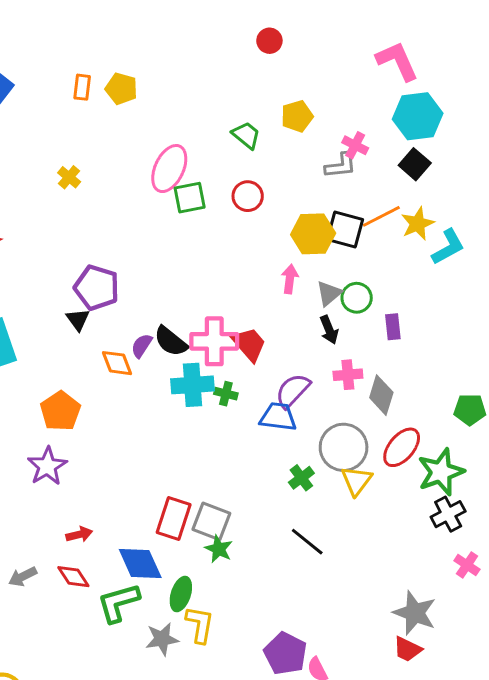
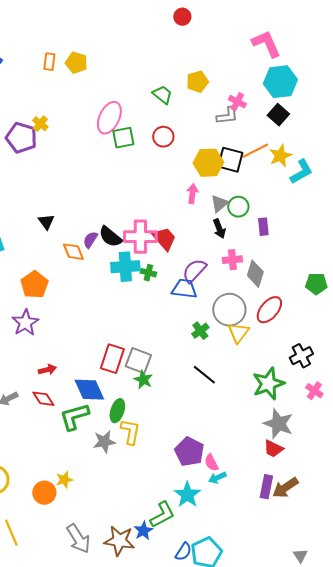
red circle: (269, 41) -> (182, 17), moved
purple pentagon: (97, 288) -> (21, 138), moved
green star: (441, 472) -> (268, 384), moved

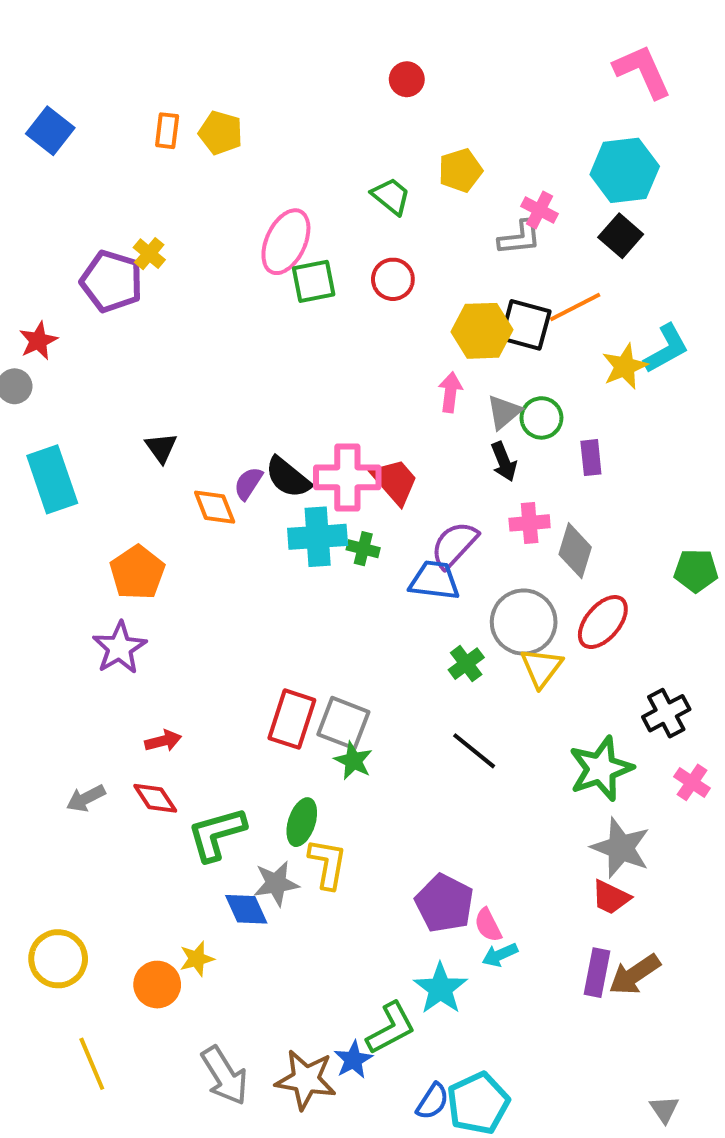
red circle: (182, 17) -> (407, 79), moved
pink L-shape: (266, 44) -> (642, 71), moved
yellow star: (280, 156) -> (625, 366), moved
blue diamond: (89, 390) -> (246, 909), moved, size x0.7

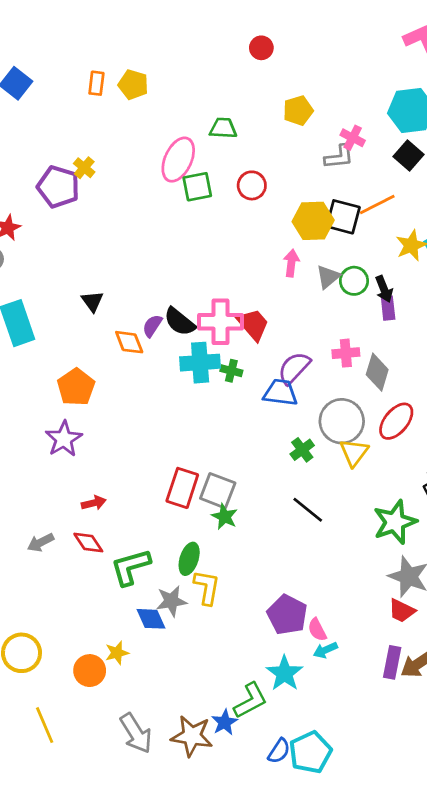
green trapezoid: (391, 196) -> (223, 128), moved, turned -36
black arrow: (504, 462) -> (384, 289), moved

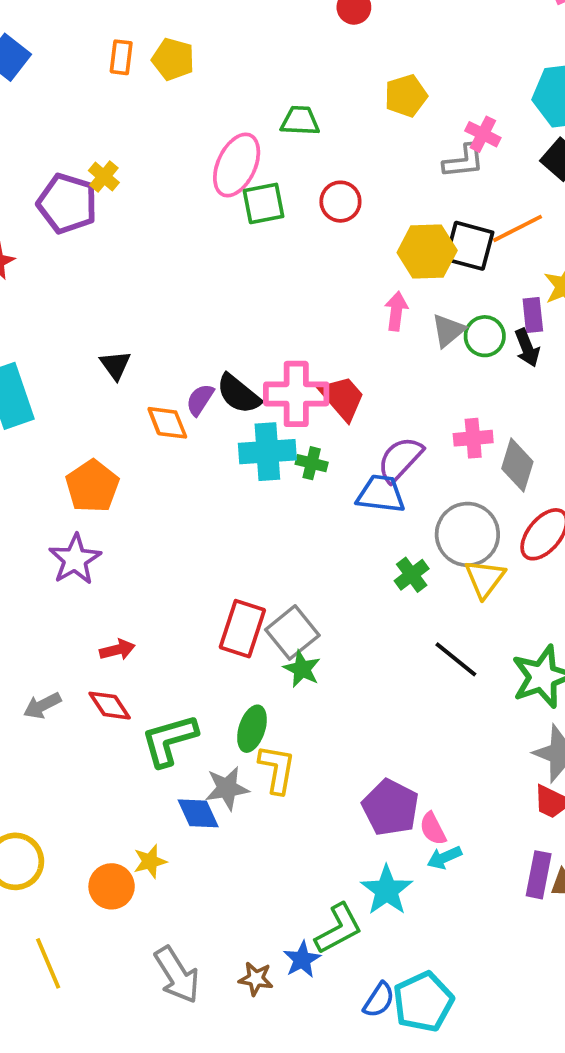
purple rectangle: (388, 308) -> (533, 315), moved
gray square: (218, 491) -> (292, 632), turned 30
black line: (308, 510) -> (456, 659), moved
brown star: (192, 736) -> (256, 979), size x0.6

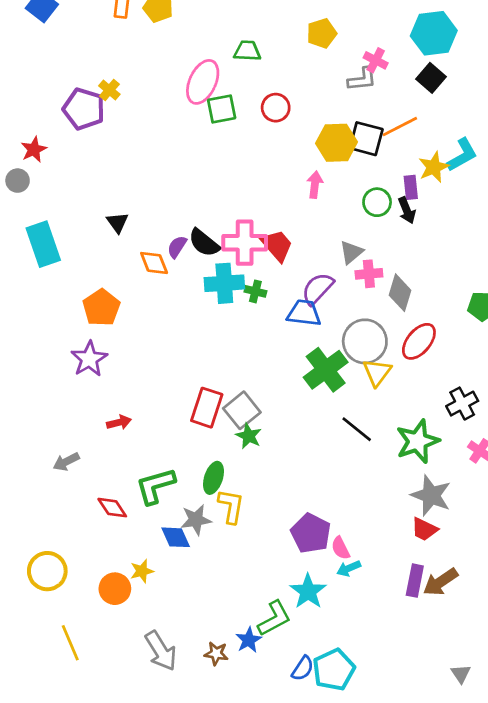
gray triangle: (448, 330) -> (351, 252), moved
green cross: (412, 575) -> (326, 370), size x1.8
red diamond: (110, 706) -> (112, 508), moved

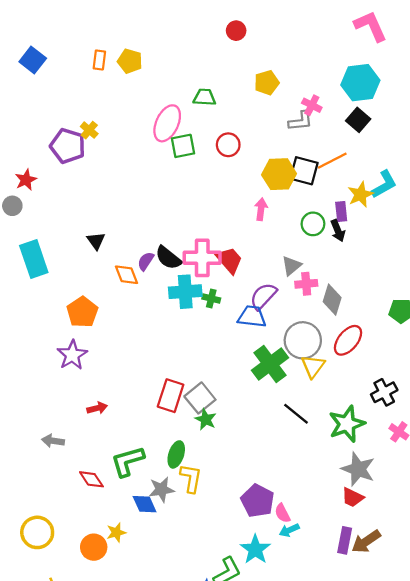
gray arrow: (66, 462) -> (53, 441), turned 35

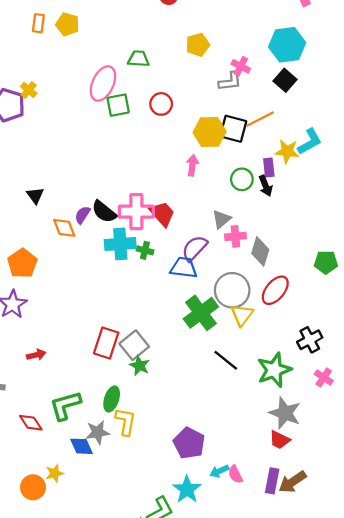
yellow star: (360, 195) -> (287, 151), turned 30
pink semicircle: (282, 513) -> (235, 474), moved

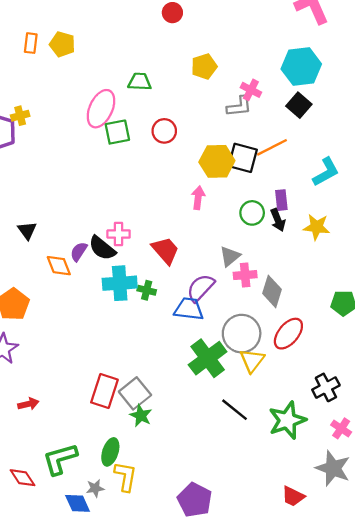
yellow cross: (29, 90) -> (20, 116), turned 35
yellow star: (287, 151) -> (317, 227), moved
pink cross: (136, 212) -> (119, 234), moved, size x0.6
gray star: (285, 413) -> (333, 468), moved
gray star: (98, 432) -> (95, 488), size x0.7

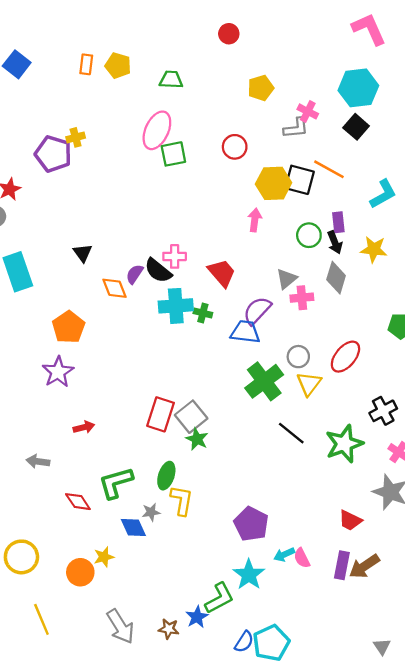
green trapezoid: (140, 82) -> (171, 80), moved
red circle: (164, 131) -> (235, 147), moved
orange line: (272, 147) -> (329, 169), turned 56
gray diamond: (272, 291) -> (336, 278), moved
gray circle: (242, 334) -> (298, 357), size x0.6

